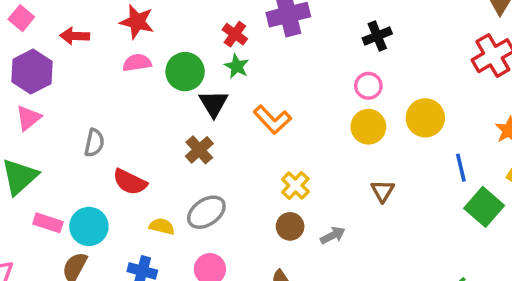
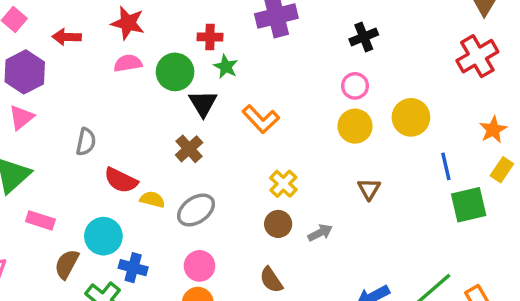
red cross: (235, 34) -> (210, 37), moved, turned -35
green square: (484, 207) -> (469, 205), turned 36
cyan circle: (89, 226) -> (103, 236), moved
yellow semicircle: (162, 226) -> (152, 199), moved

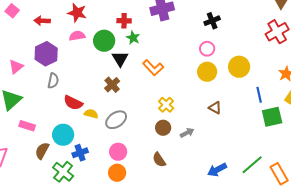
purple hexagon: (25, 72) -> (46, 54), moved
brown triangle: (369, 189) -> (215, 108), turned -32
blue cross: (133, 268) -> (80, 153), turned -35

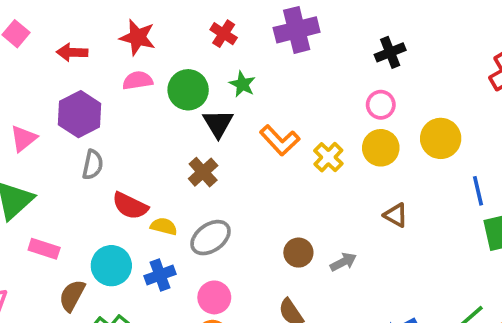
red cross: (124, 21) -> (224, 34), moved, turned 32
yellow cross: (166, 105) -> (328, 157), moved
blue cross: (80, 153) -> (160, 275), moved

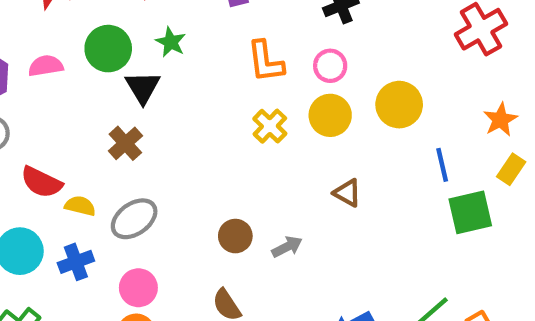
pink semicircle: (138, 80) -> (46, 66), moved
orange L-shape: (280, 140) -> (266, 61), moved, turned 36

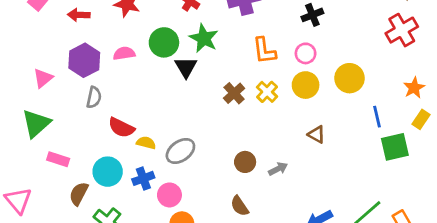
green star: (171, 42) -> (204, 38), size x1.5
brown cross: (125, 143) -> (234, 93), moved
pink circle: (138, 288) -> (169, 195), moved

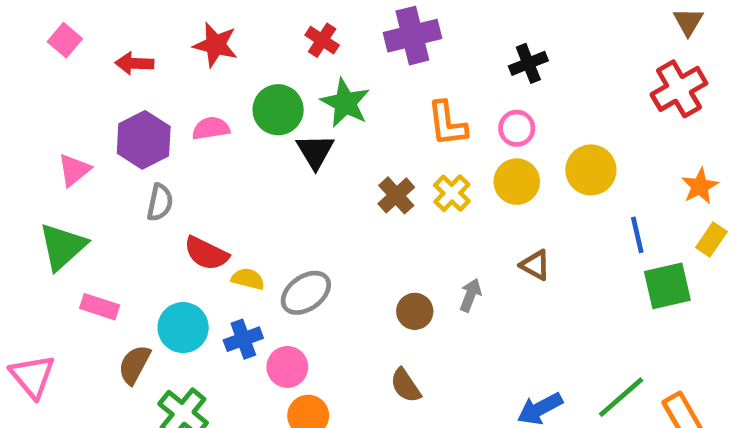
gray arrow: (278, 169) -> (470, 295), moved, turned -42

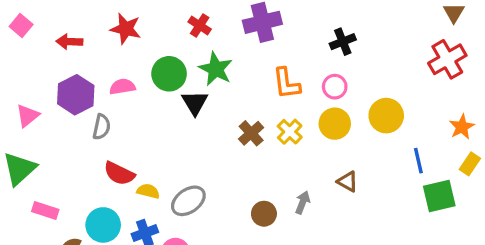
gray semicircle: (160, 202) -> (102, 127), moved

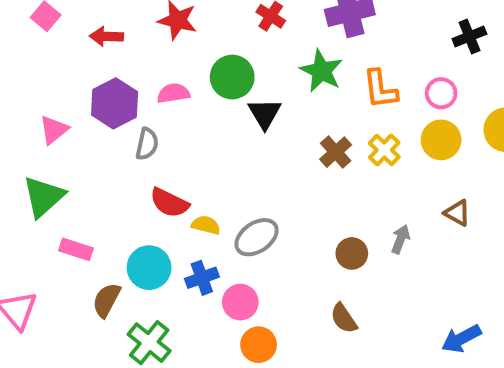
black cross: (343, 42) -> (469, 36), moved
green star: (216, 69) -> (321, 71), moved

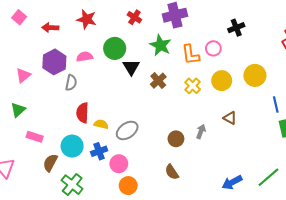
pink circle: (441, 93) -> (213, 48), moved
brown cross: (336, 152) -> (158, 81), moved
green triangle: (44, 197) -> (18, 110), size x0.7
red semicircle: (169, 203) -> (82, 113), turned 66

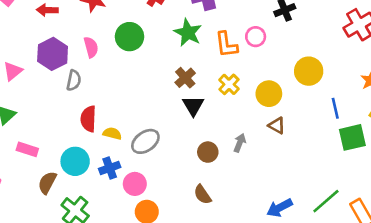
pink semicircle: (85, 57) -> (91, 47), turned 84
black triangle: (131, 67) -> (193, 106), moved
yellow circle: (222, 81) -> (269, 94), moved

